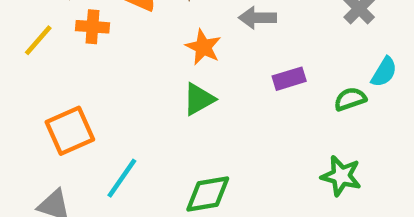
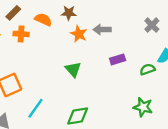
orange star: (203, 47) -> (79, 34), moved
green triangle: (199, 99) -> (73, 69), turned -42

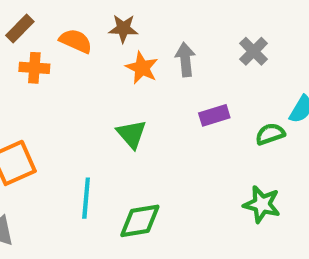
gray cross: (152, 25) -> (254, 51), moved
gray arrow: (102, 30) -> (185, 60), turned 84
cyan line: (35, 108) -> (86, 198), moved, turned -30

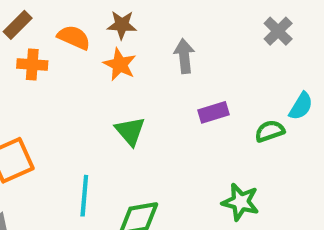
gray cross: (254, 51) -> (278, 31), moved
orange star: (142, 68) -> (120, 64), moved
green star: (262, 204) -> (241, 202), moved

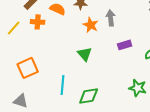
orange star: (120, 64) -> (91, 25), moved

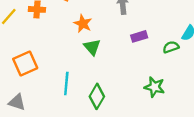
orange star: (91, 25) -> (83, 24), moved
green diamond: (89, 96) -> (97, 96), turned -50

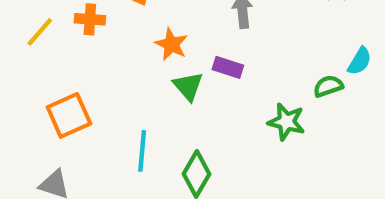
purple rectangle: (139, 36) -> (228, 67), moved, turned 35
green star: (154, 87) -> (286, 122), moved

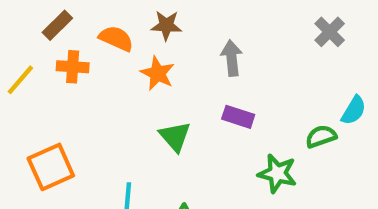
orange star: (171, 44) -> (158, 73), moved
purple rectangle: (228, 67) -> (238, 117), moved

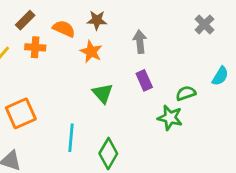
purple rectangle: (238, 117) -> (144, 80), turned 48
green semicircle: (321, 136) -> (186, 93), moved

